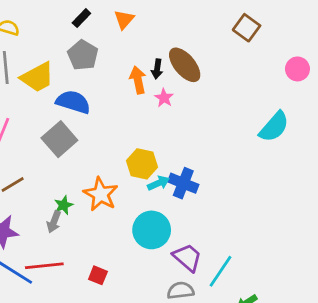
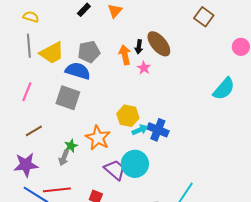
gray pentagon: (83, 55) -> (89, 52), moved, turned 30
gray square: (59, 139) -> (68, 98), turned -30
purple trapezoid: (187, 257) -> (115, 170), moved

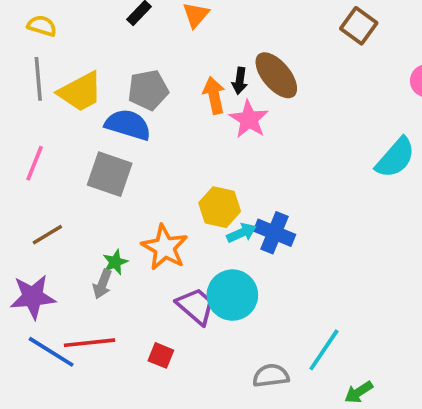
pink star: (144, 68) -> (249, 119), size x1.5

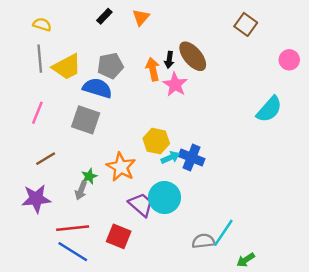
blue line: (51, 352) -> (73, 252), moved
red square: (161, 355) -> (119, 236), size x1.5
gray semicircle: (271, 376) -> (203, 241), moved

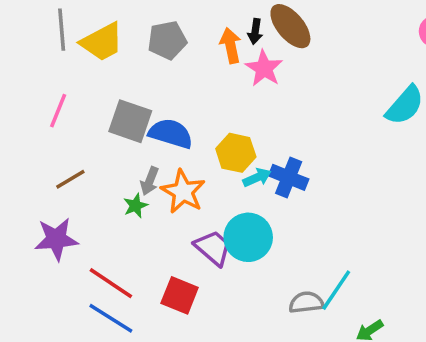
blue semicircle: (97, 88) -> (171, 133), moved
gray arrow: (81, 190) -> (150, 181), moved
red line: (73, 228) -> (111, 283), turned 40

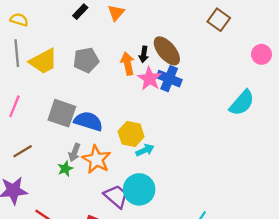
blue cross: (289, 177) -> (169, 79), moved

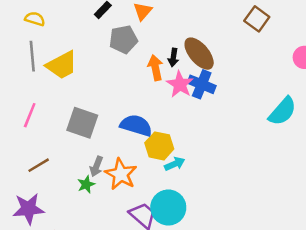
gray pentagon: (86, 60) -> (123, 39), moved
blue semicircle: (88, 121) -> (136, 125), moved

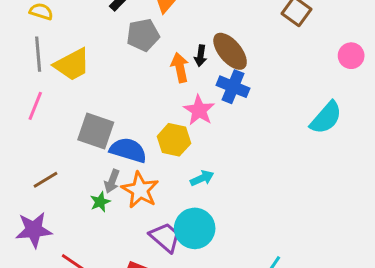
pink star: (180, 84) -> (199, 110), moved
pink line: (30, 115) -> (35, 106), moved
blue semicircle: (136, 125) -> (128, 150), moved
yellow hexagon: (159, 146) -> (174, 140), moved

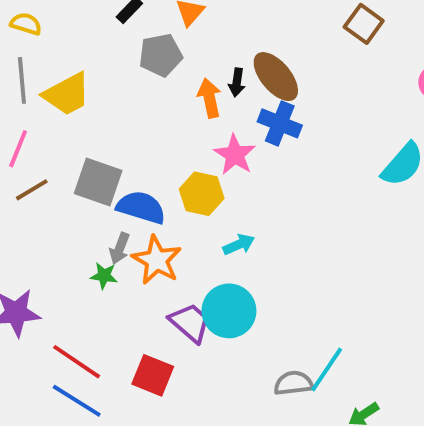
brown line: (46, 180) -> (32, 190), moved
green star: (100, 202) -> (104, 276), turned 30

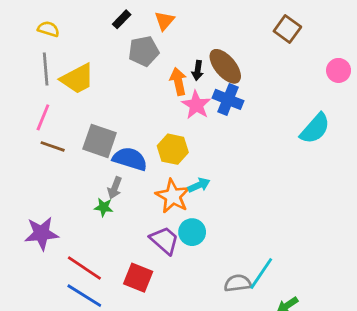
pink star: (235, 155) -> (196, 105), moved
brown line: (32, 190) -> (53, 146), turned 50
orange star: (157, 260) -> (173, 196), moved
cyan circle: (229, 311) -> (192, 232), size x0.7

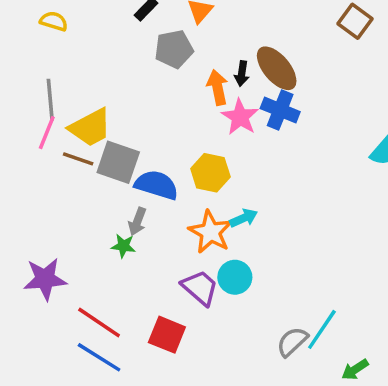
gray line: (46, 69) -> (50, 100), moved
yellow trapezoid: (77, 79) -> (90, 127), moved
brown line: (53, 146) -> (78, 159), moved
gray semicircle: (238, 283) -> (292, 342), turned -36

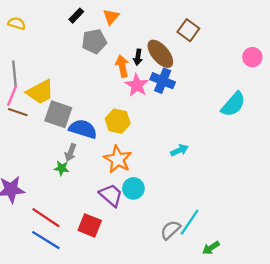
brown square: (355, 21) -> (188, 30), moved
brown line: (78, 159) -> (18, 112), moved
cyan arrow: (244, 218) -> (179, 150), moved

